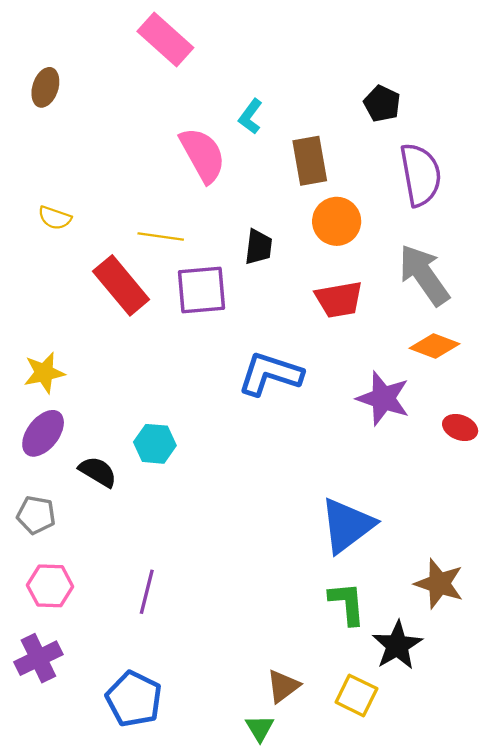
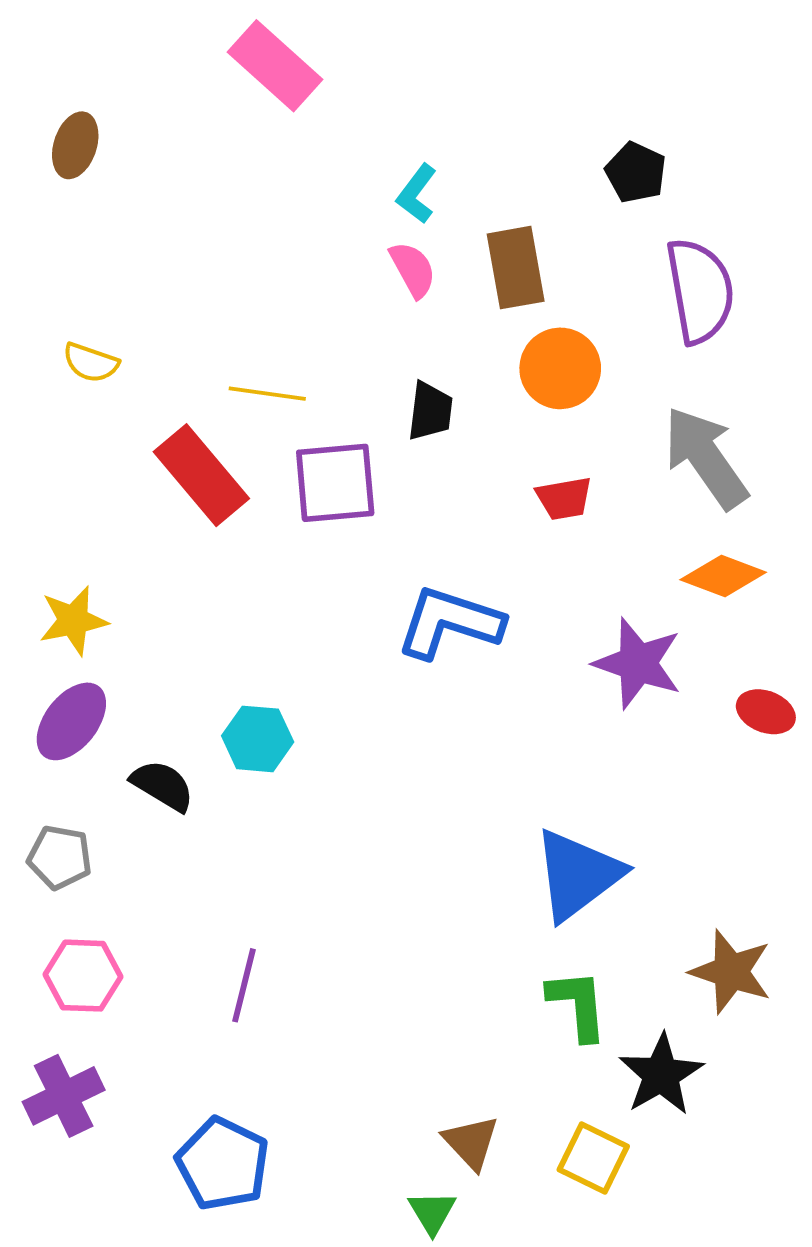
pink semicircle: (203, 155) -> (413, 269), moved, size x0.6
red trapezoid: (339, 299) -> (564, 498), size x0.7
brown triangle: (283, 686) -> (471, 1142), turned -36

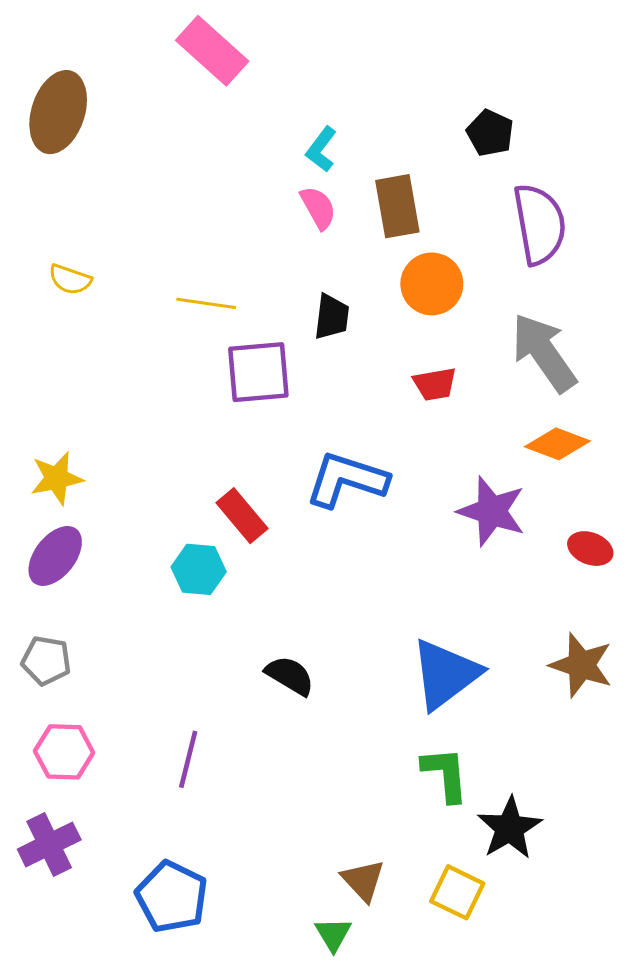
brown ellipse: (75, 145) -> (58, 112), size x1.6
red rectangle: (201, 475) -> (242, 516), moved, size x0.7
black semicircle: (163, 785) -> (290, 676), moved
brown star: (731, 972) -> (581, 665), moved

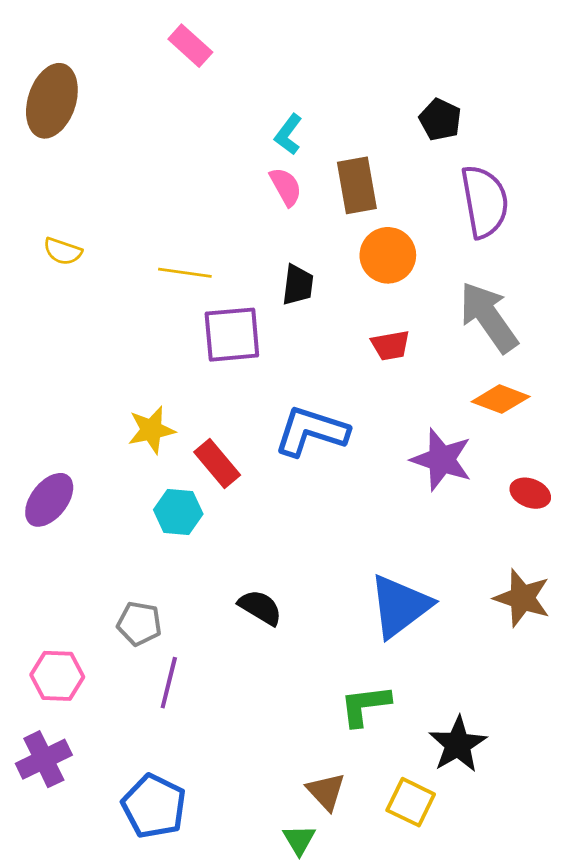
pink rectangle: (212, 51) -> (190, 46), size x0.7
yellow star: (57, 478) -> (151, 430), moved
gray pentagon: (46, 661) -> (139, 623), moved
green L-shape: (445, 774) -> (365, 705), moved, turned -92

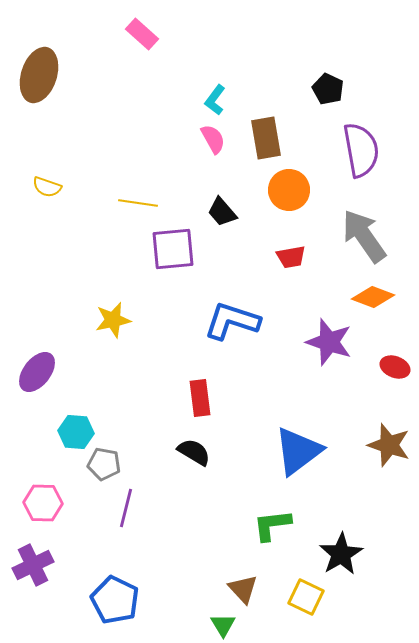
black trapezoid: (298, 285) -> (222, 212), turned 132
red rectangle: (217, 464) -> (200, 398), moved, turned 33
cyan hexagon: (178, 512) -> (76, 432), moved

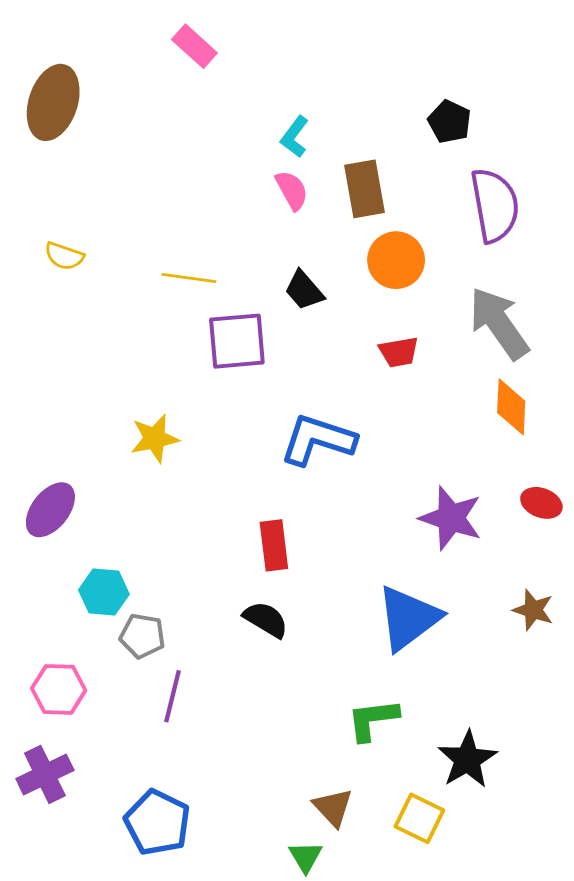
orange diamond: (373, 297) -> (511, 407), turned 72
purple star: (329, 342) -> (451, 518), moved
brown star: (389, 445) -> (533, 610), size x0.7

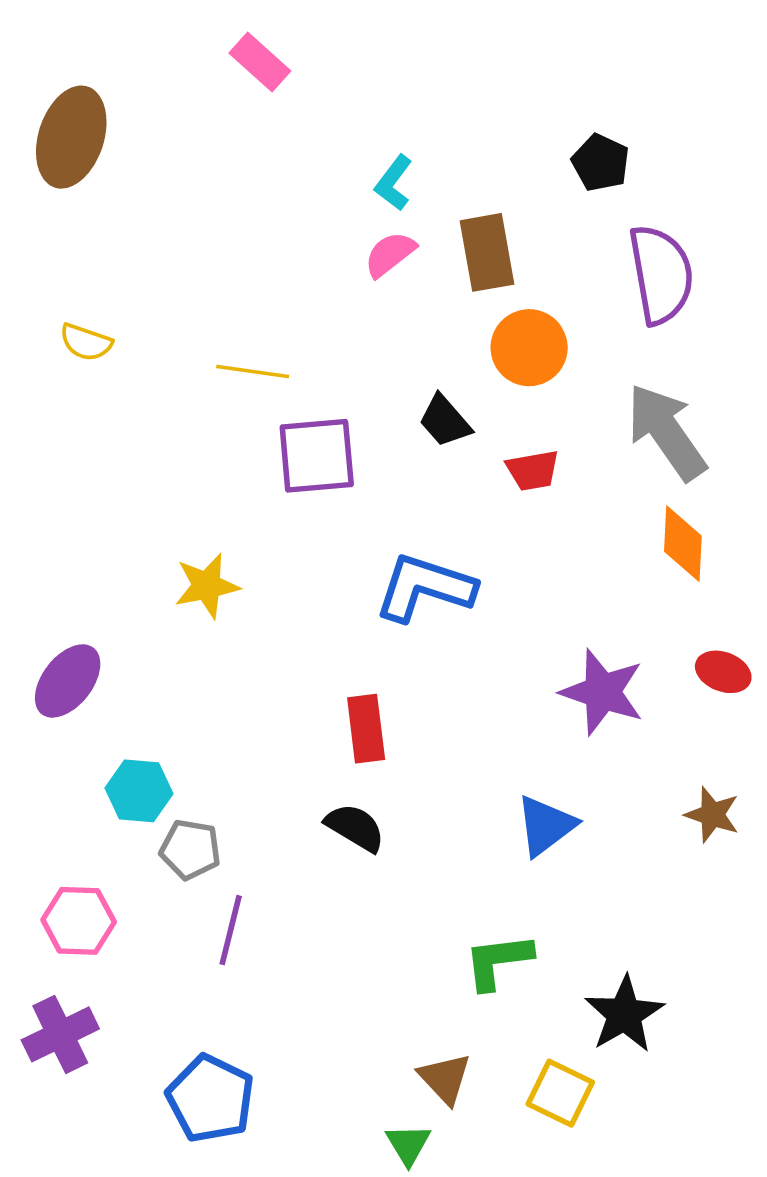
pink semicircle: (292, 190) -> (390, 254), turned -99
black trapezoid: (304, 290) -> (445, 421), moved
blue triangle: (408, 618) -> (546, 826), size x0.7

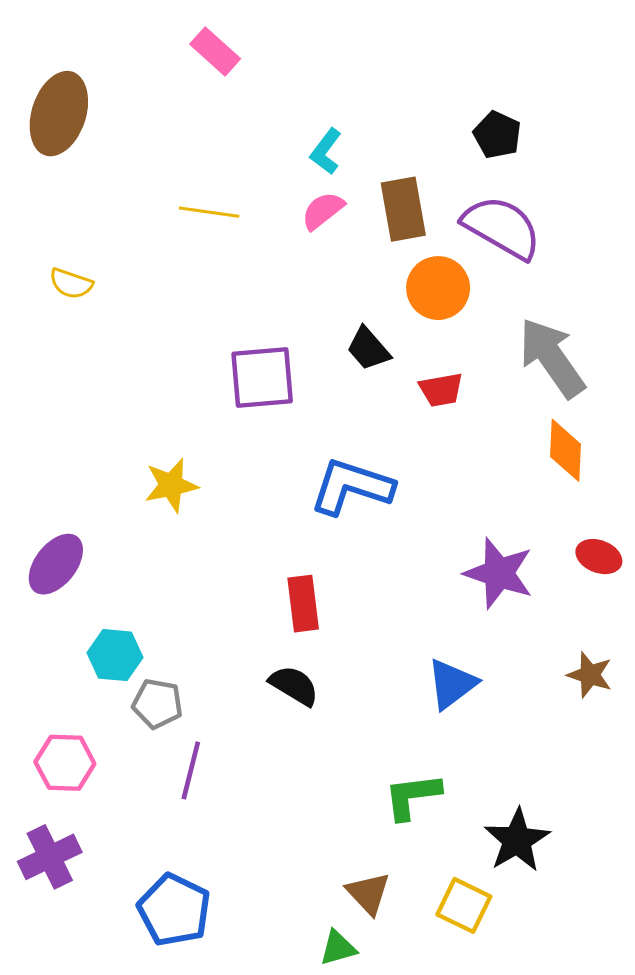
purple semicircle: (661, 274) -> (502, 227), moved, turned -50
yellow line: (253, 371) -> (209, 212), moved
green triangle: (408, 1144) -> (338, 948), turned 45

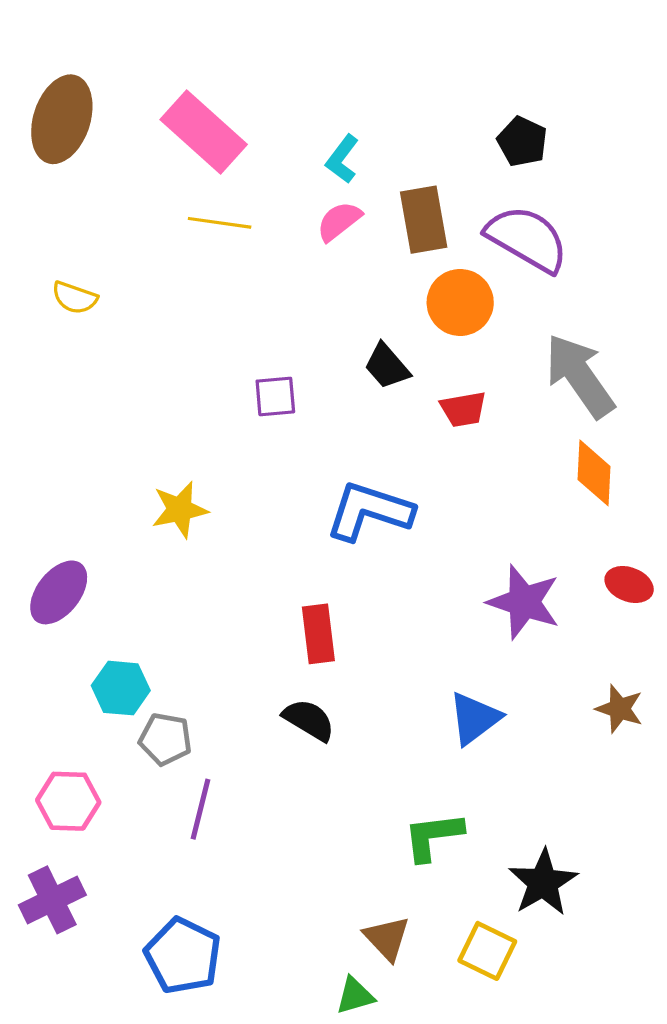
pink rectangle: (215, 51) -> (204, 132), moved, size x1.6
purple square: (262, 378) -> (275, 396), size x0.6

